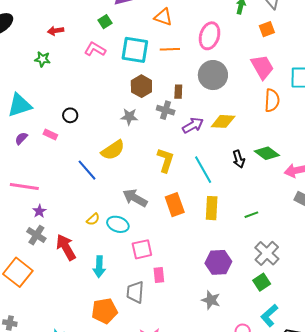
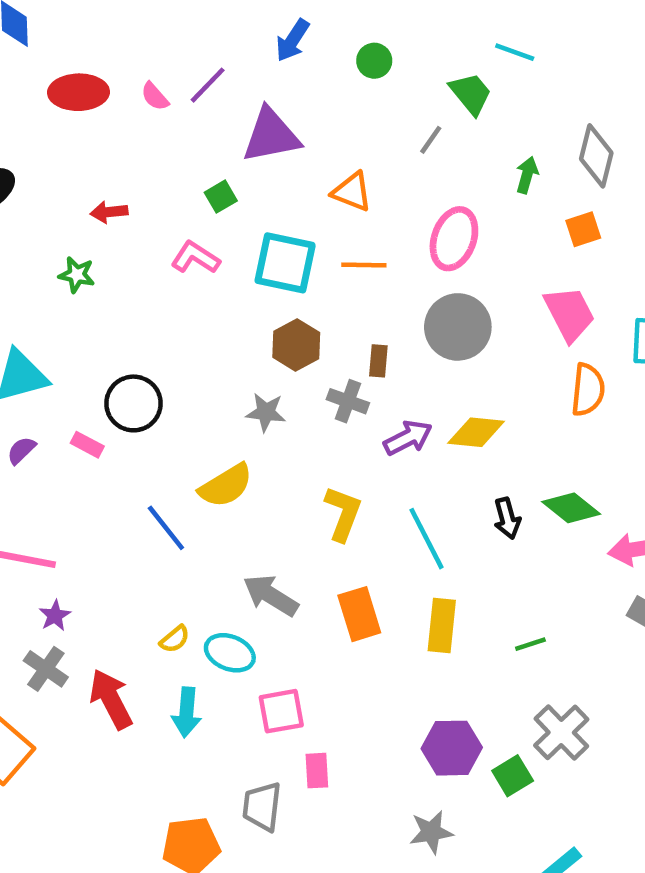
black circle: (70, 115) -> (134, 403), size x1.6
cyan arrow: (99, 267) -> (187, 712), moved
green square: (262, 282) -> (513, 776), moved
gray star: (211, 300) -> (431, 832), turned -30

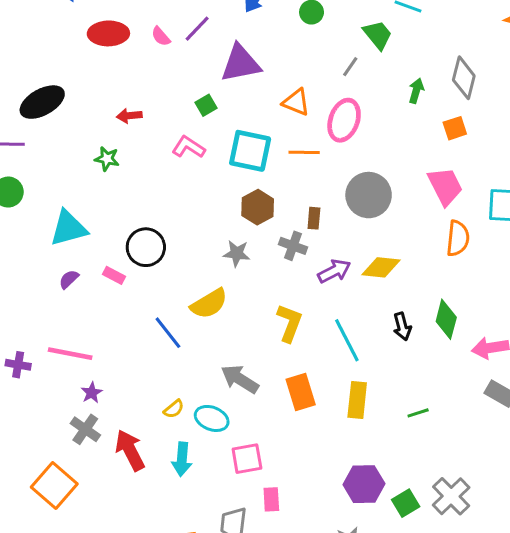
pink ellipse: (454, 239) -> (344, 120), moved
green diamond: (571, 508) -> (446, 319), turned 66
gray cross: (561, 732) -> (451, 496), moved

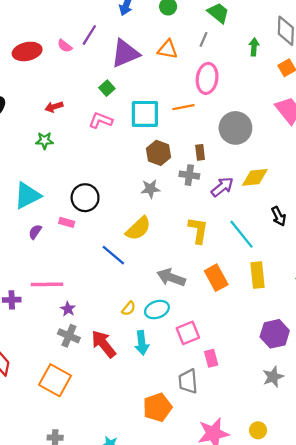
orange triangle: (296, 102) -> (168, 49), moved
cyan ellipse: (212, 418) -> (157, 310), turned -30

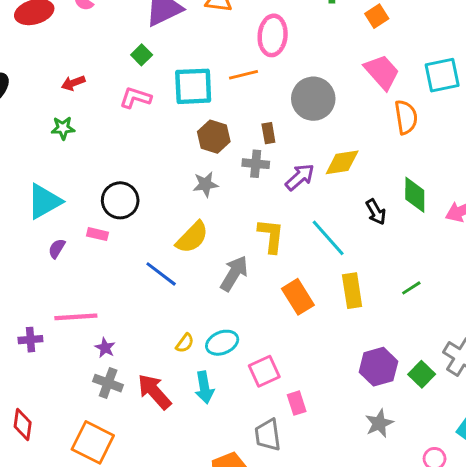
gray arrow: (171, 277) -> (234, 273), moved, turned 104

